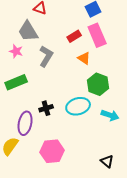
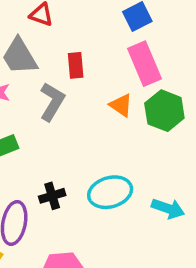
red rectangle: (74, 36) -> (76, 65), moved, turned -64
green hexagon: (98, 84) -> (164, 111), moved

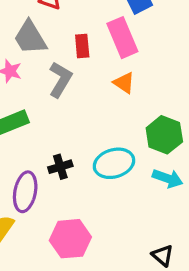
pink rectangle: (145, 64) -> (122, 38), moved
green hexagon: (164, 111) -> (164, 135), moved

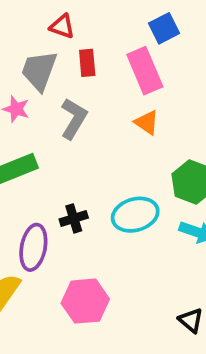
gray trapezoid: (30, 38) -> (39, 71), turned 51
red rectangle: (82, 46) -> (87, 63), moved

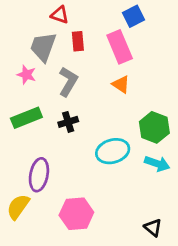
black cross: (74, 218) -> (68, 122), moved

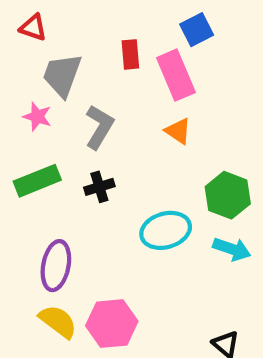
red triangle: (60, 15) -> (33, 27), moved
red rectangle: (78, 41) -> (130, 54), moved
yellow semicircle: (18, 207) -> (58, 321), moved, turned 92

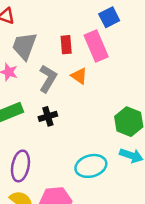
red rectangle: (130, 54) -> (66, 45), moved
orange triangle: (178, 131) -> (79, 76), moved
cyan ellipse: (166, 230) -> (91, 166), moved

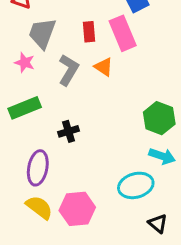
black cross: (48, 116) -> (69, 131), moved
cyan ellipse: (91, 166) -> (136, 185), moved

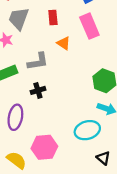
pink rectangle: (123, 33) -> (89, 26), moved
gray L-shape: (69, 70) -> (38, 61), moved, turned 50
yellow semicircle: (39, 207) -> (16, 160), moved

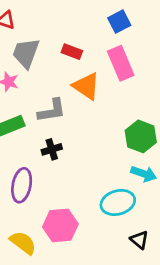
red rectangle: (53, 17) -> (72, 52), turned -64
orange triangle: (64, 43) -> (86, 86), size x1.5

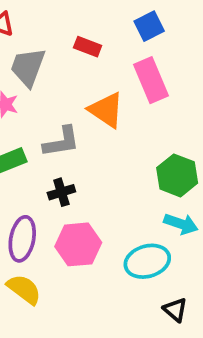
red rectangle: (72, 52) -> (88, 47), moved
pink hexagon: (60, 225) -> (78, 244), moved
yellow semicircle: (23, 243) -> (24, 289), moved

